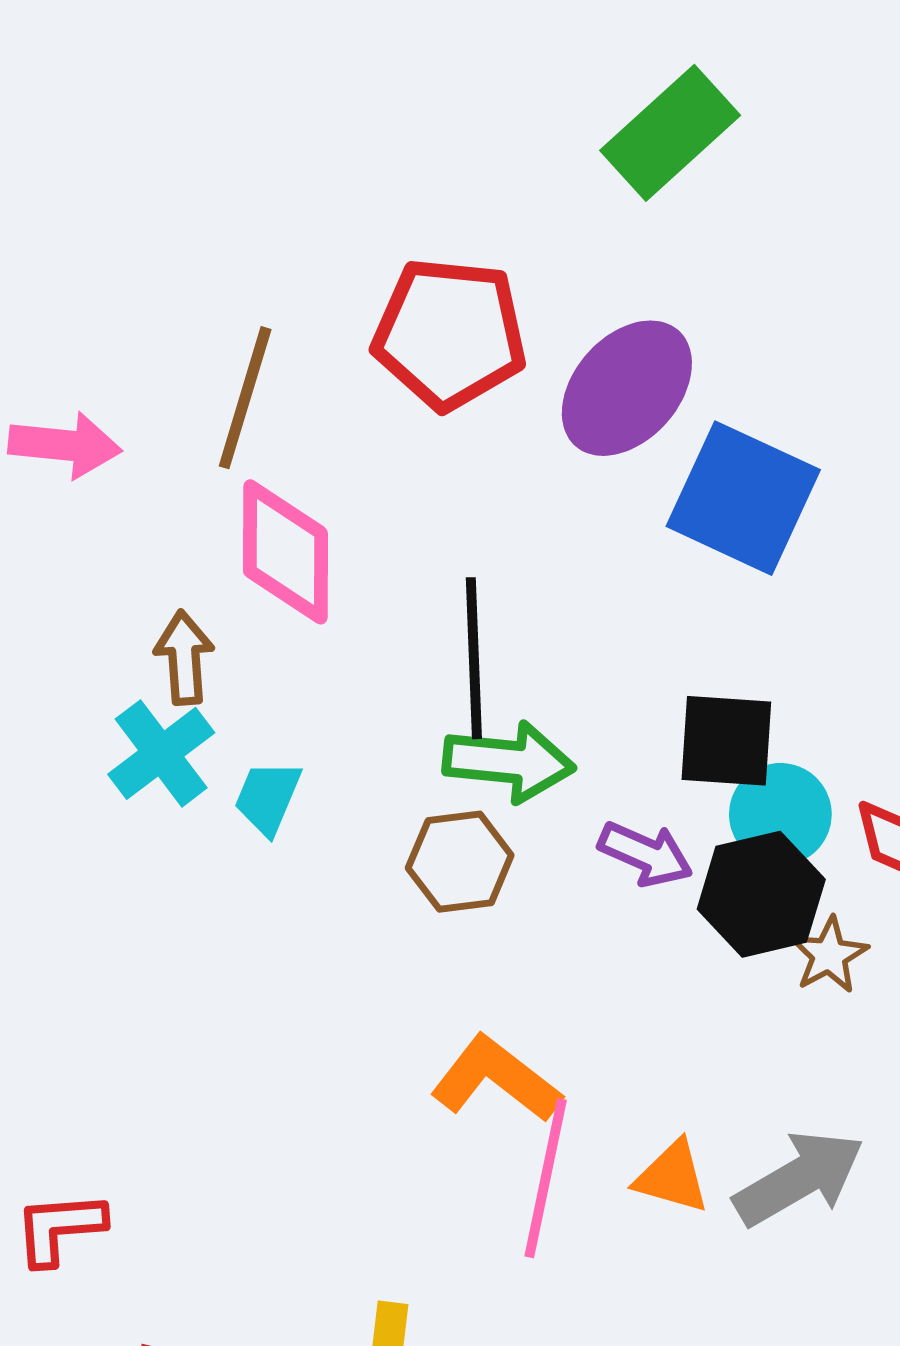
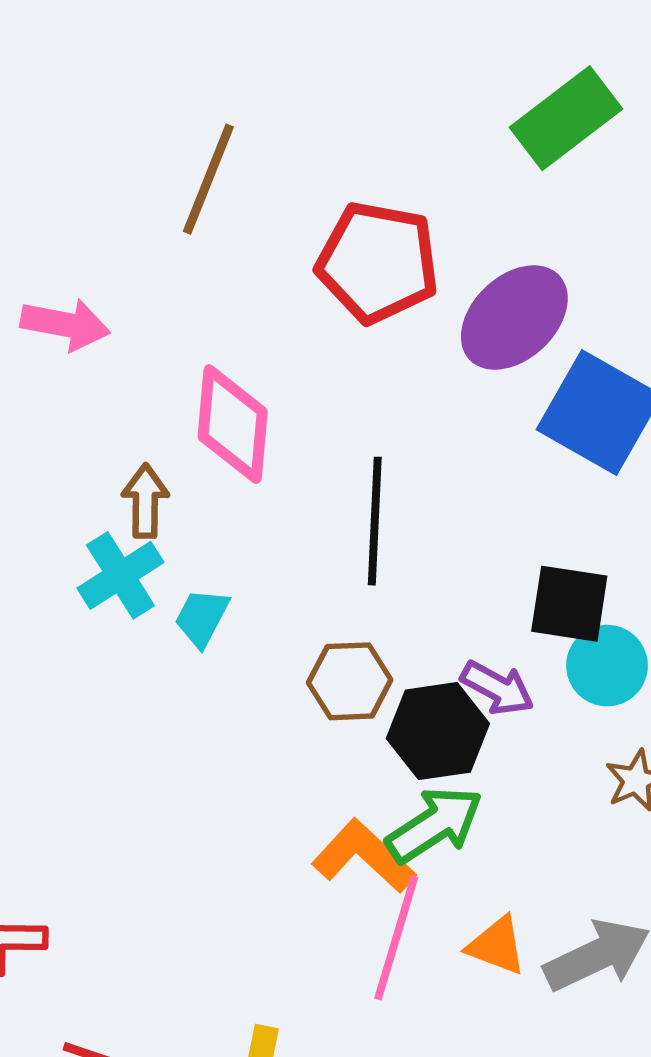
brown line: (245, 398) -> (208, 179), moved
green arrow: (509, 762) -> (434, 825), moved, turned -44
black hexagon: (761, 894) -> (438, 731), moved

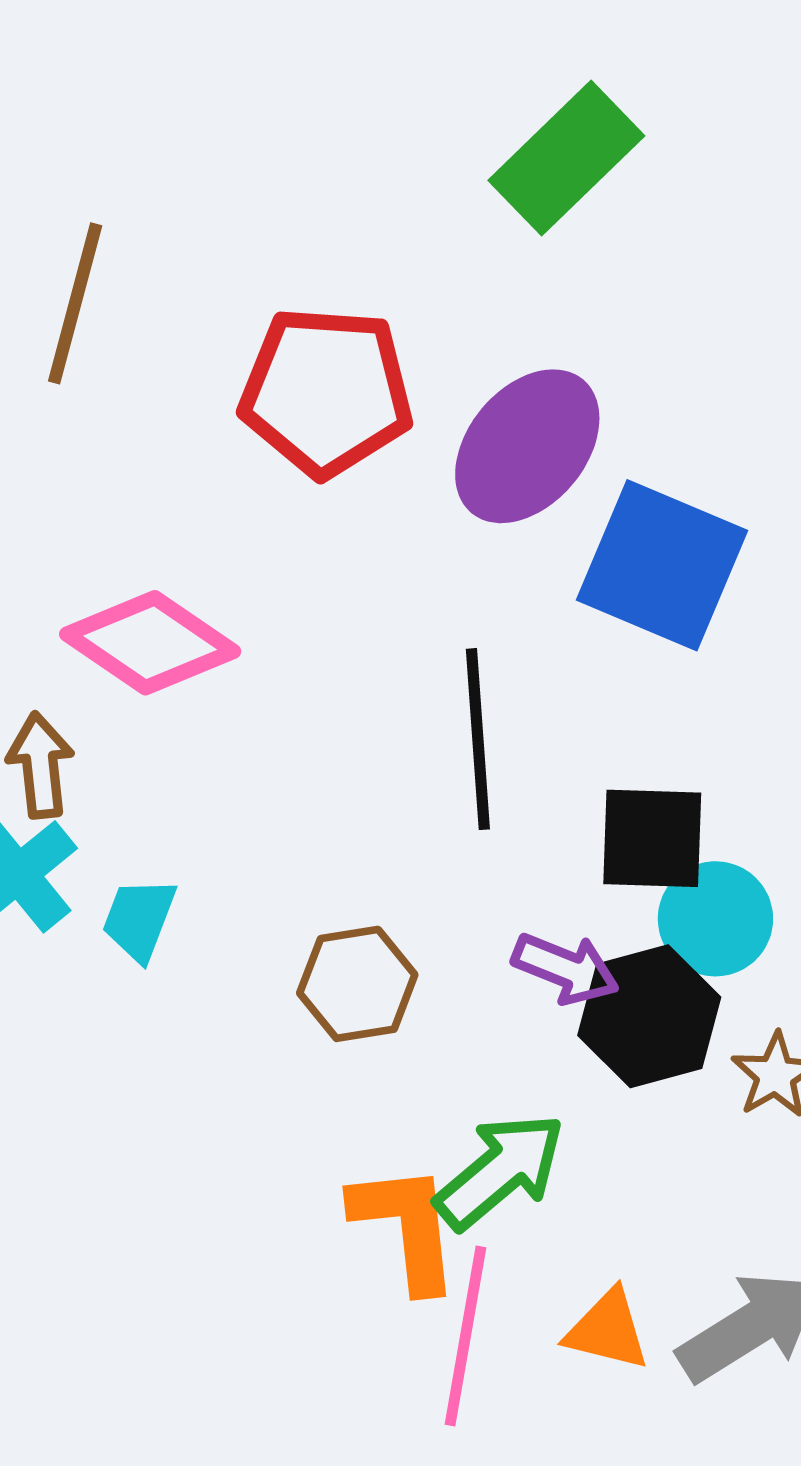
pink diamond: (233, 424) -> (150, 643), turned -54
black line: (375, 521) -> (478, 739), moved
black hexagon: (438, 731) -> (649, 1016), moved
orange L-shape: (364, 856) -> (406, 1227), turned 48

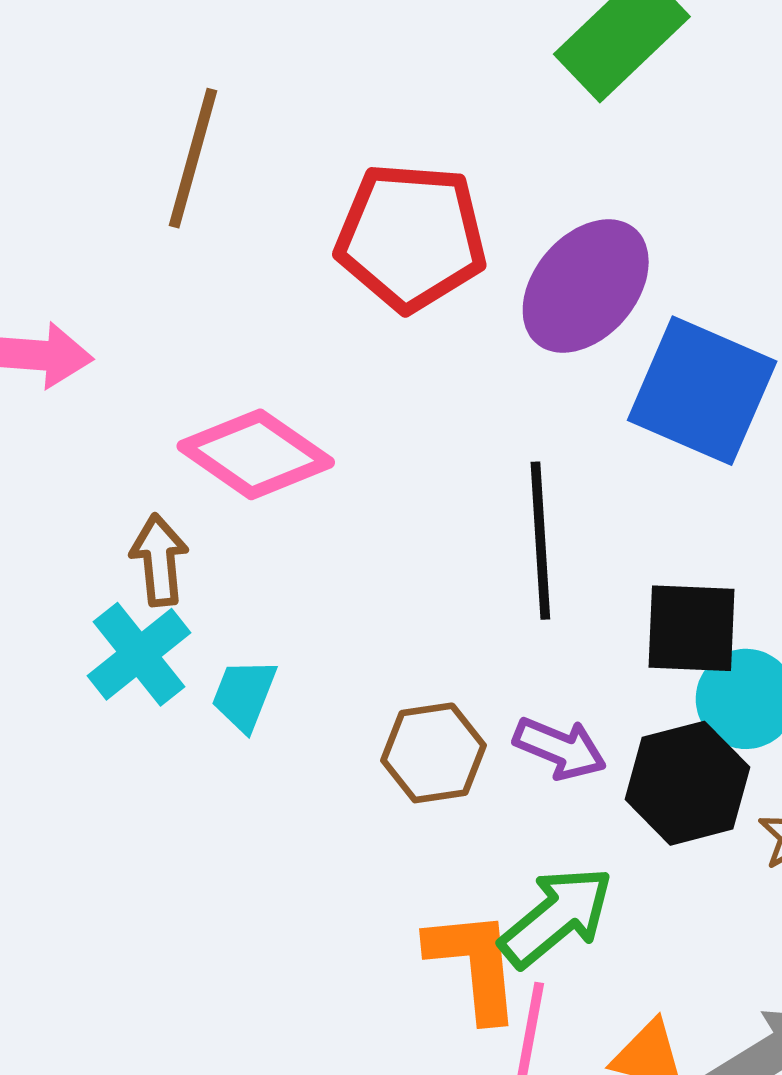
purple arrow: (566, 968) -> (560, 748), moved

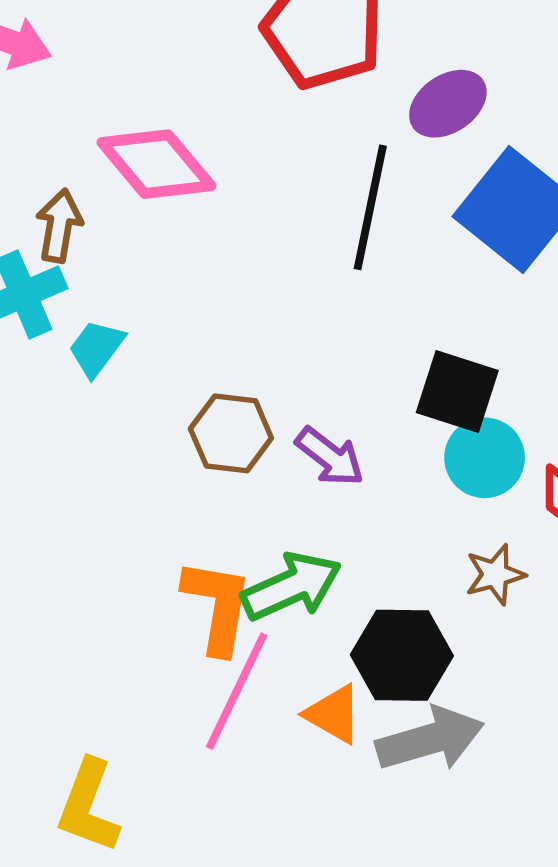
purple ellipse: (586, 286) -> (448, 104), size x0.7
black line: (540, 541) -> (370, 207), moved
black hexagon: (687, 783) -> (402, 655), moved

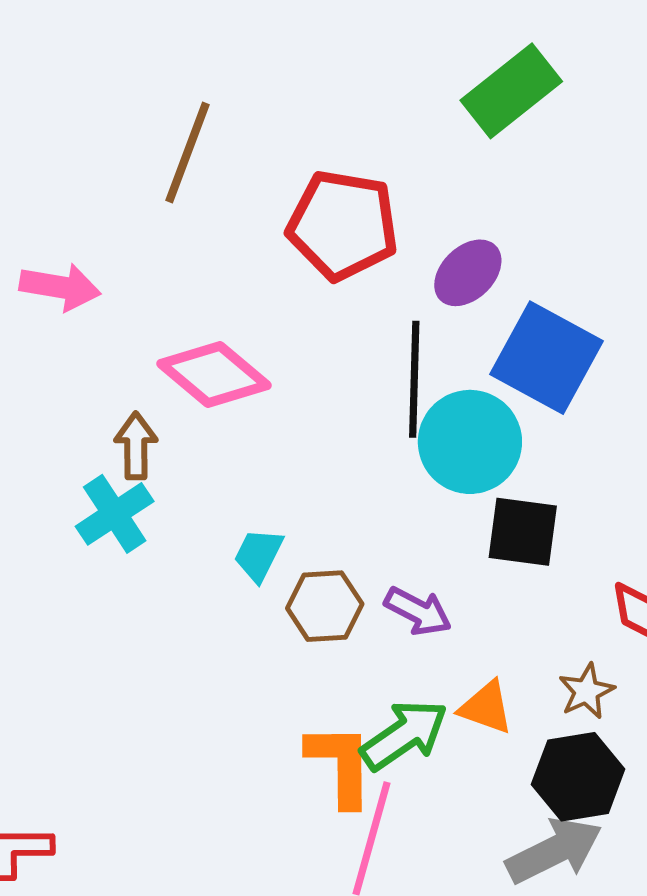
cyan trapezoid: (96, 348) -> (258, 555), moved
cyan circle: (485, 458) -> (470, 442), moved, size x1.4
black hexagon: (402, 655) -> (578, 777), moved
orange triangle: (334, 714) -> (486, 707), moved

